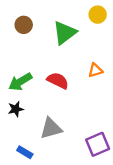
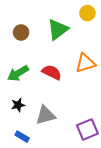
brown circle: (24, 25) -> (21, 32), moved
orange triangle: (95, 70) -> (85, 63), size x1.5
black star: (16, 109) -> (18, 105), moved

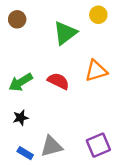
brown circle: (21, 32) -> (17, 19), moved
gray triangle: (46, 115) -> (51, 146), moved

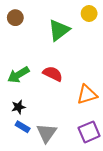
orange triangle: (96, 71) -> (87, 95), moved
gray triangle: (51, 146) -> (46, 133), turned -40
blue rectangle: (25, 153) -> (23, 127), moved

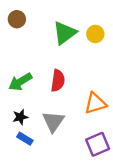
yellow circle: (89, 14) -> (95, 34), moved
red semicircle: (53, 74) -> (58, 81), turned 72
gray triangle: (46, 133) -> (53, 122), moved

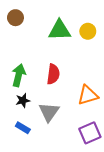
green triangle: (65, 33) -> (59, 30), turned 35
green arrow: (20, 82) -> (19, 75), turned 135
black star: (20, 117) -> (23, 100), moved

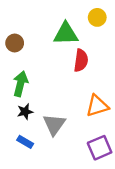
brown circle: (15, 18) -> (15, 43), moved
yellow circle: (88, 31) -> (97, 17), moved
red semicircle: (53, 74) -> (81, 60), moved

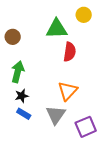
orange triangle: (97, 106) -> (68, 91), moved, turned -30
gray triangle: (54, 124) -> (56, 115), moved
blue rectangle: (25, 142) -> (24, 114), moved

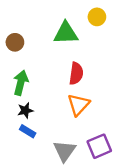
red semicircle: (70, 52) -> (76, 73), moved
gray triangle: (56, 115) -> (65, 151), moved

